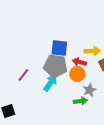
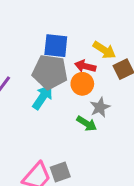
yellow arrow: (92, 51) -> (104, 50), turned 35
green arrow: (80, 101) -> (87, 123), turned 40

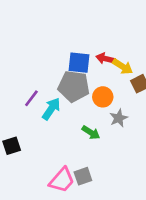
red arrow: (85, 66) -> (105, 59), moved
cyan arrow: (43, 97) -> (51, 109), moved
green arrow: (87, 123) -> (91, 133), moved

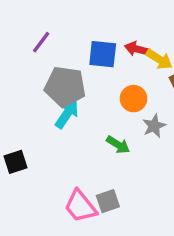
gray pentagon: (74, 86) -> (65, 87), moved
purple line: (31, 98) -> (41, 42), moved
pink trapezoid: (62, 180) -> (80, 206), turned 100

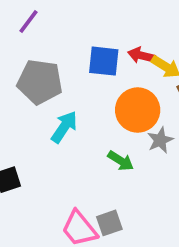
purple line: (41, 42) -> (28, 22), moved
gray pentagon: (65, 87) -> (40, 82), moved
orange circle: (133, 99) -> (138, 110), size x1.5

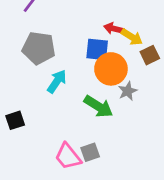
blue square: (104, 61) -> (97, 49), moved
green arrow: (121, 161) -> (98, 106), size x1.5

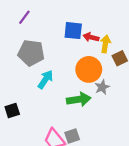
yellow arrow: (132, 37) -> (105, 44), turned -112
blue square: (97, 49) -> (73, 31), moved
green arrow: (98, 106) -> (79, 99), turned -40

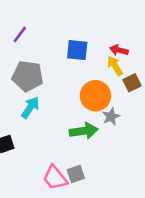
red arrow: (91, 37) -> (119, 50), moved
yellow arrow: (105, 44) -> (115, 66), turned -42
cyan arrow: (45, 79) -> (30, 107), moved

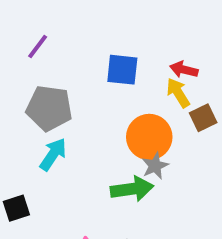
gray star: (111, 117) -> (155, 166), moved

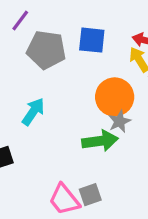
gray pentagon: (49, 108) -> (46, 50), moved

